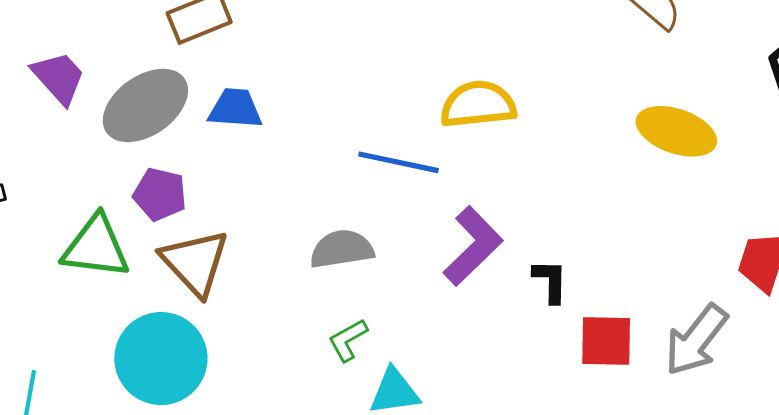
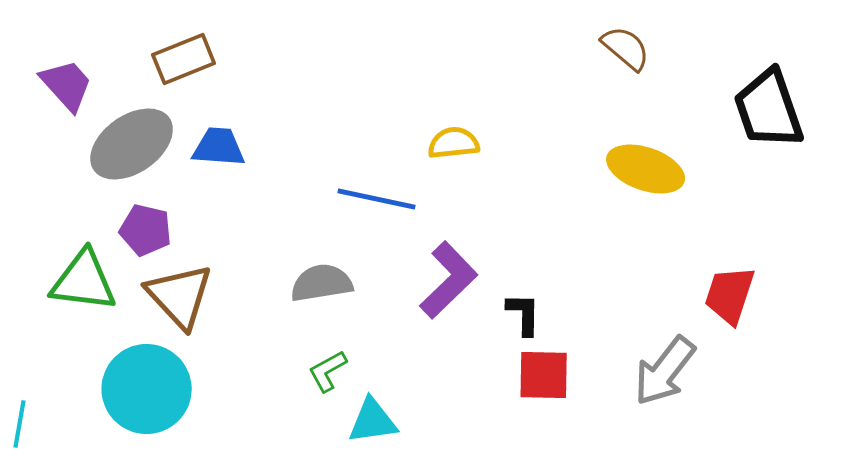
purple trapezoid: (59, 78) -> (67, 85), moved
yellow semicircle: (478, 104) -> (454, 143), size x0.7
red square: (606, 341) -> (544, 375), moved

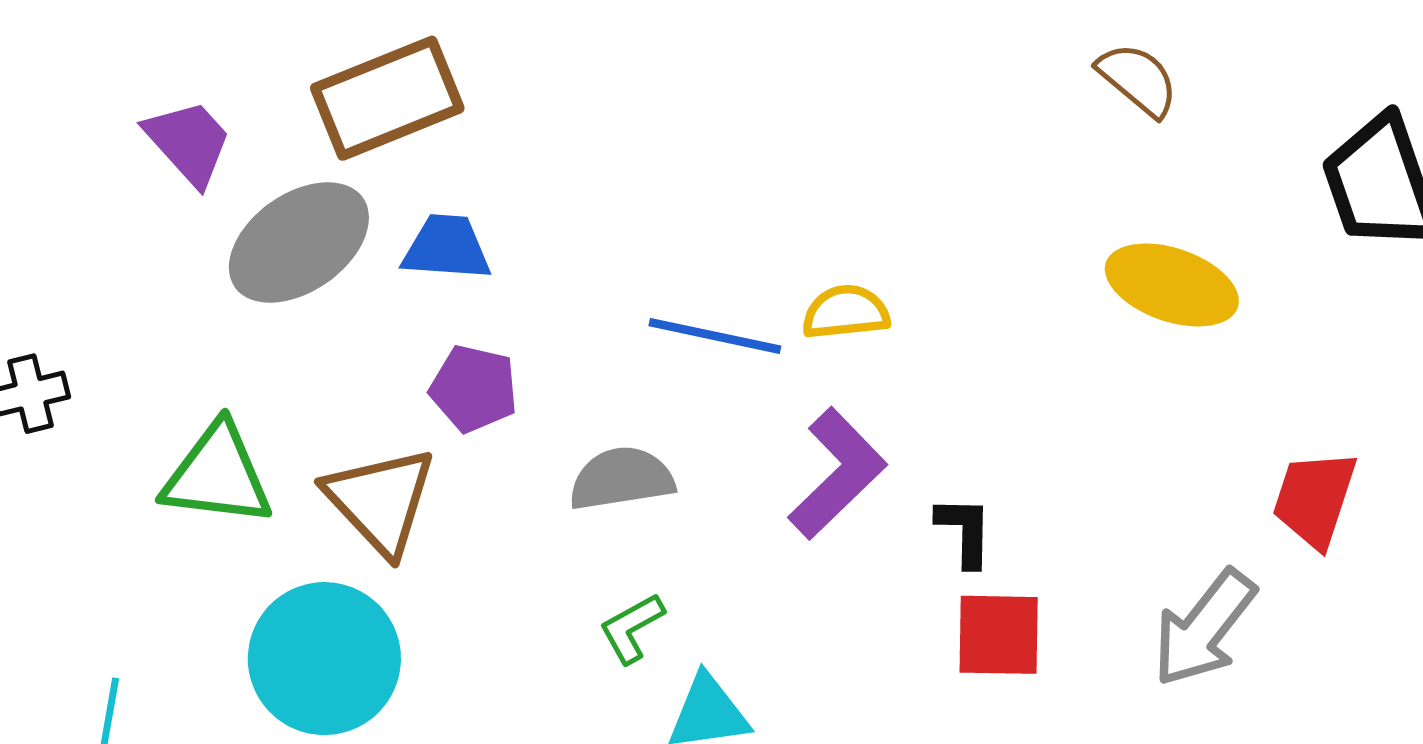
brown rectangle: (184, 59) -> (387, 98), size x1.4
yellow semicircle: (454, 143) -> (846, 312), moved
purple pentagon: (146, 230) -> (474, 389), moved

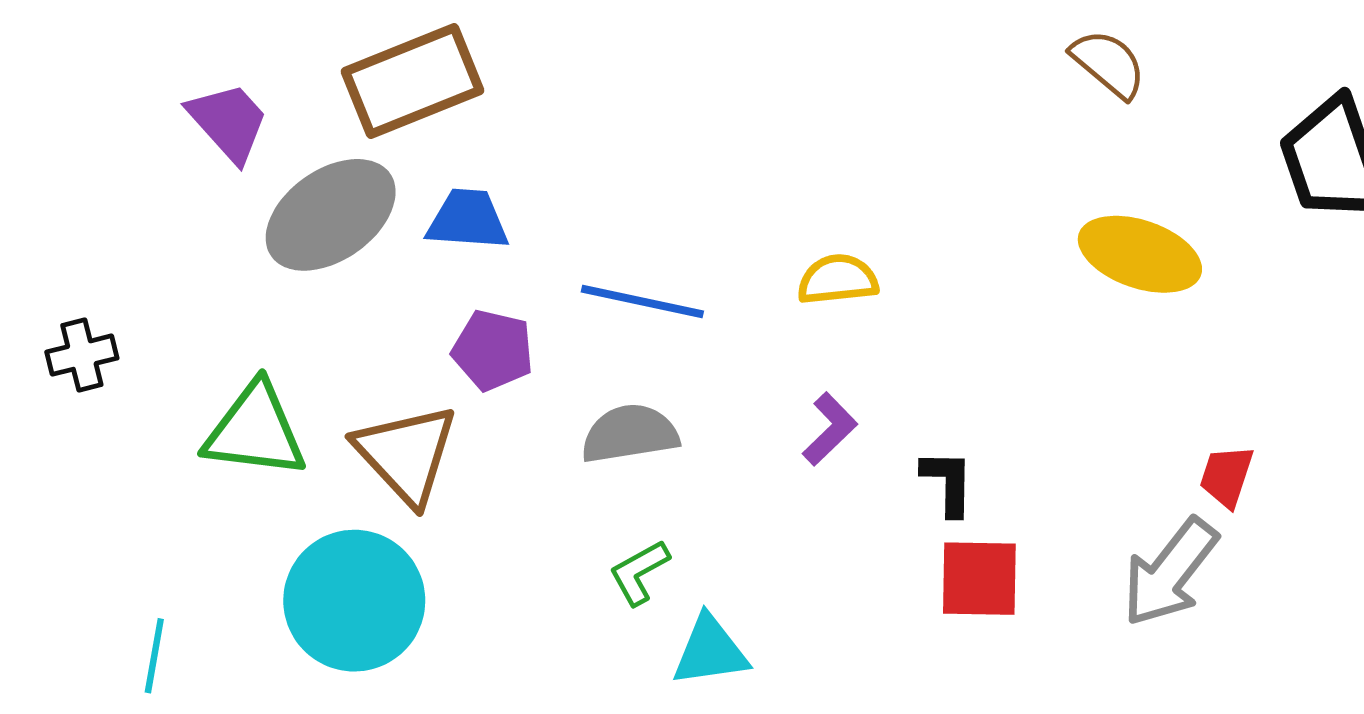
blue line: (715, 336) -> (642, 301), moved
purple L-shape: (837, 473) -> (830, 429), size x0.6
red trapezoid: (1314, 499) -> (1227, 476), moved, size x0.7

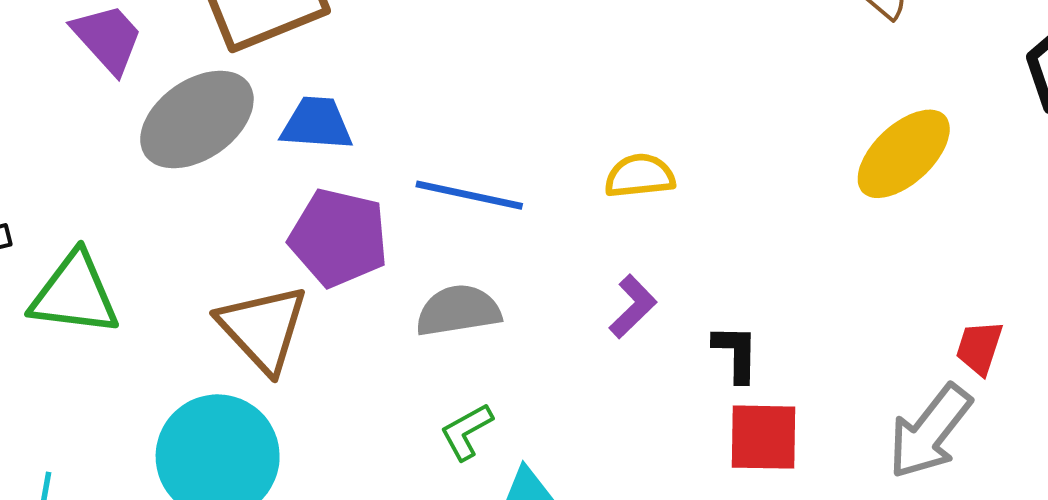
yellow ellipse: (1140, 254) -> (904, 154), turned -62
purple pentagon: (493, 350) -> (339, 238), size x1.4
green triangle: (255, 431) -> (75, 294), moved

